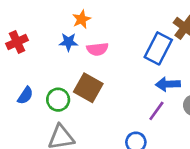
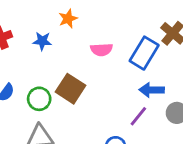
blue star: (68, 42) -> (42, 41), moved
pink semicircle: (97, 49) -> (101, 50), moved

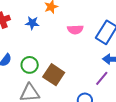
brown square: (71, 89) -> (54, 75), moved

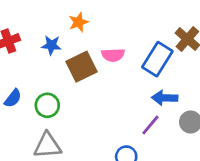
brown square: (54, 75) -> (82, 67), moved, turned 30

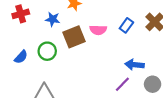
blue rectangle: (157, 59) -> (126, 25), moved, size x0.6
green circle: (47, 105) -> (47, 51), moved

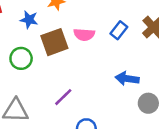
purple line: (122, 84) -> (63, 97), moved

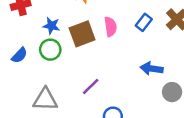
blue star: (29, 20) -> (51, 26), moved
pink semicircle: (84, 35) -> (110, 27), turned -102

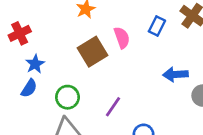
blue star: (51, 26) -> (35, 64), moved, turned -30
green circle: (50, 50) -> (68, 97), moved

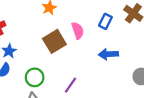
blue arrow: (175, 74) -> (108, 54), moved

